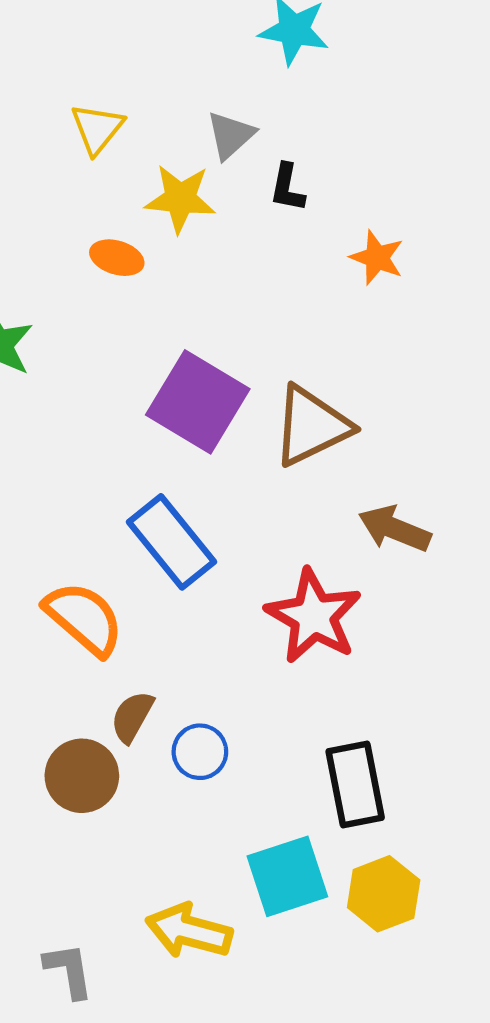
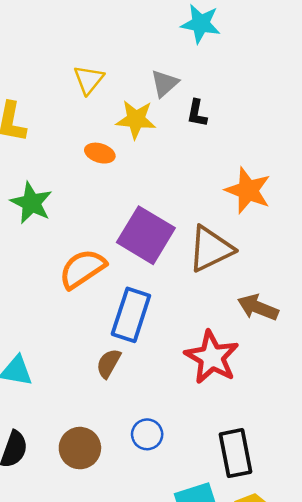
orange star: (377, 258) -> (248, 190), moved, size x1.5
blue rectangle: (171, 542) -> (131, 315), turned 57
orange semicircle: (84, 618) -> (82, 269), moved, turned -75
brown semicircle: (132, 717) -> (109, 363), moved

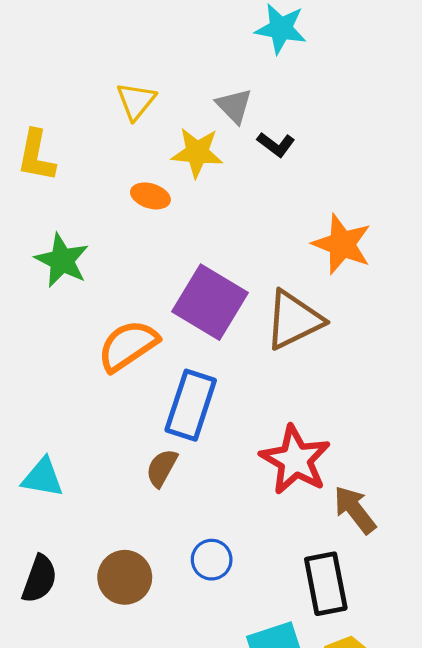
gray triangle: (165, 83) -> (234, 106), turned -32
black L-shape: (197, 113) -> (276, 144), turned -64
brown arrow: (258, 307) -> (355, 510), moved, turned 30

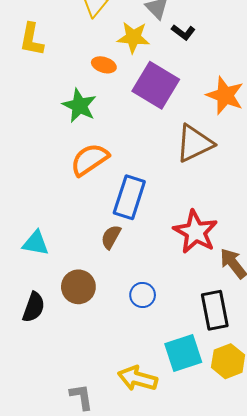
green star: (62, 260) -> (79, 106), moved
purple square: (210, 302) -> (156, 85), moved
brown circle: (125, 577) -> (78, 287), moved

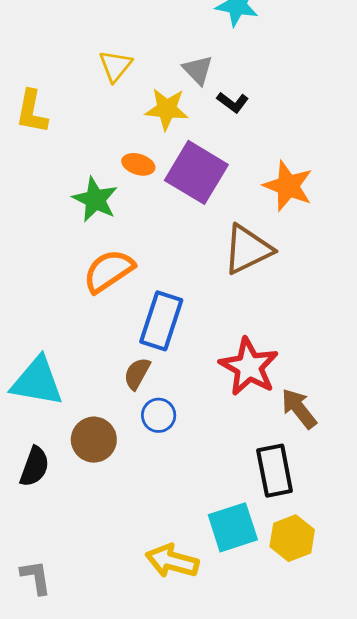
orange ellipse: (104, 65) -> (138, 164), moved
cyan triangle: (36, 243) -> (37, 382), size x1.5
blue circle: (143, 295) -> (159, 415), moved
gray L-shape: (81, 397) -> (36, 577), moved

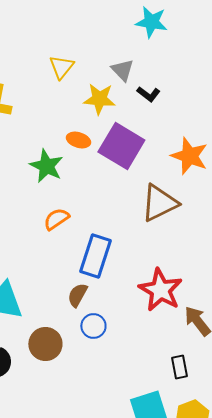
orange semicircle: (109, 271) -> (56, 219), size x0.7
black rectangle: (275, 471) -> (179, 367), size x0.6

